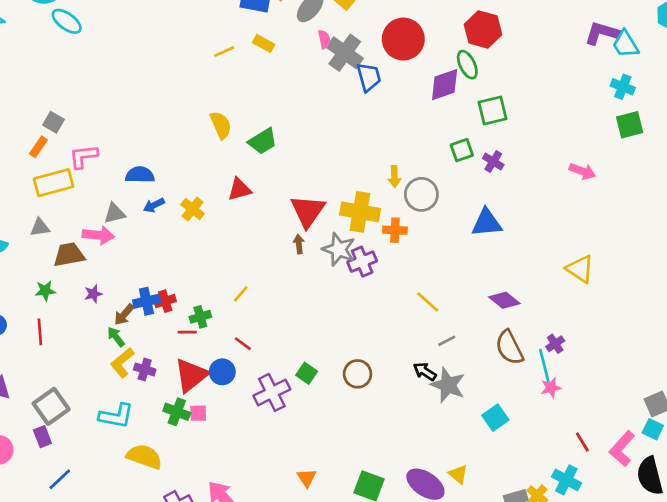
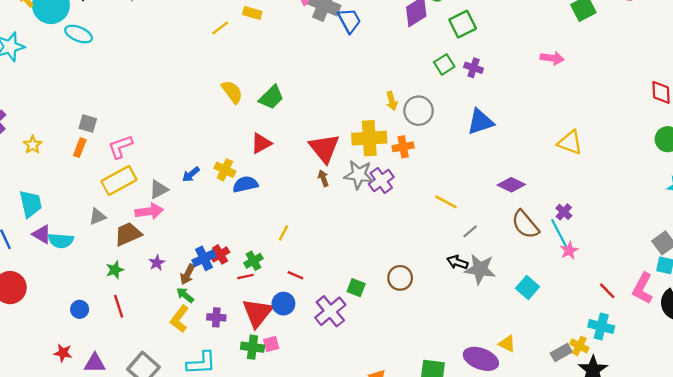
blue semicircle: (140, 175) -> (245, 184), moved
yellow rectangle: (54, 183) -> (119, 181), moved
yellow L-shape: (122, 363) -> (179, 319), moved

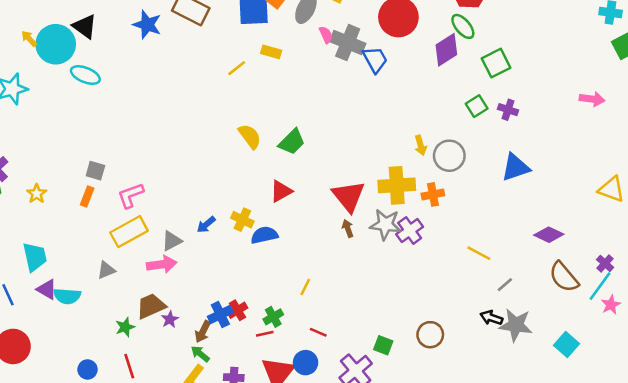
cyan line: (559, 233) -> (600, 286), turned 64
brown trapezoid: (128, 234) -> (151, 306), moved

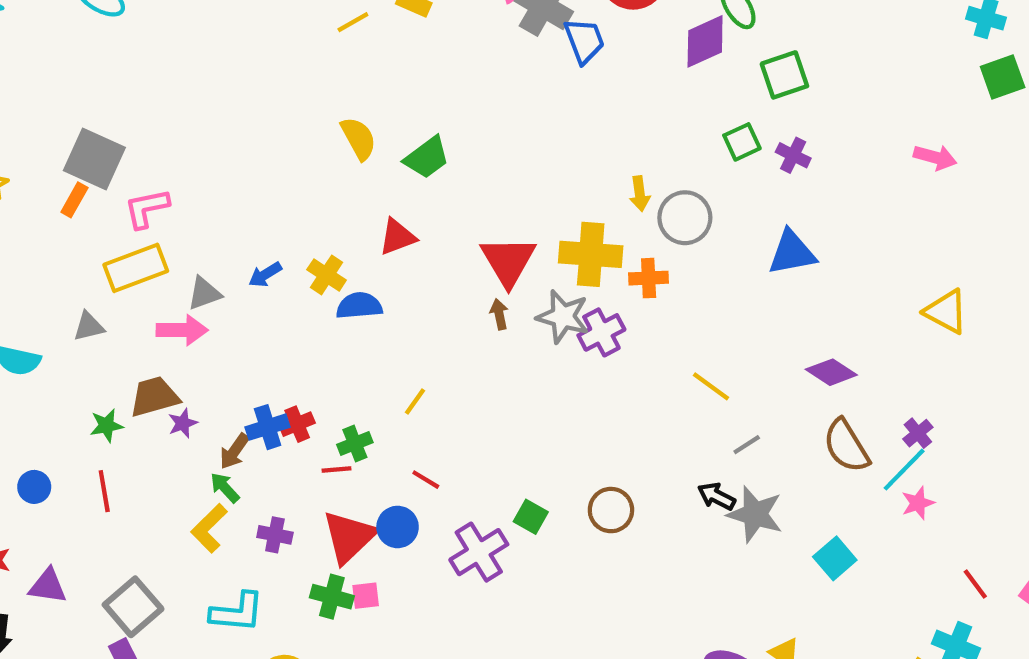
gray square: (95, 171) -> (94, 159), size x1.8

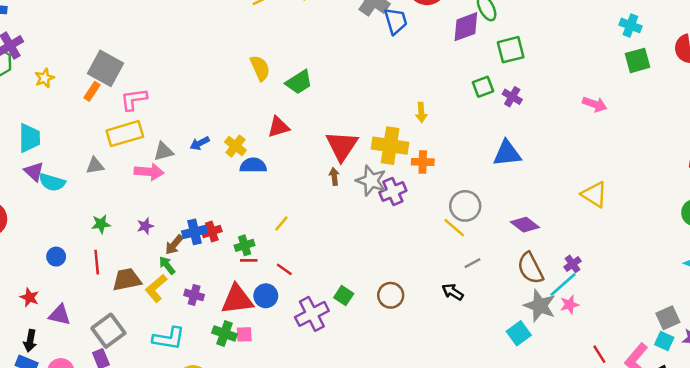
gray circle: (685, 218) -> (465, 206), moved
brown trapezoid: (154, 397) -> (127, 280), moved
red line: (337, 469) -> (249, 260), moved
gray star: (755, 514) -> (540, 306), moved
red triangle: (349, 537) -> (237, 299), turned 32

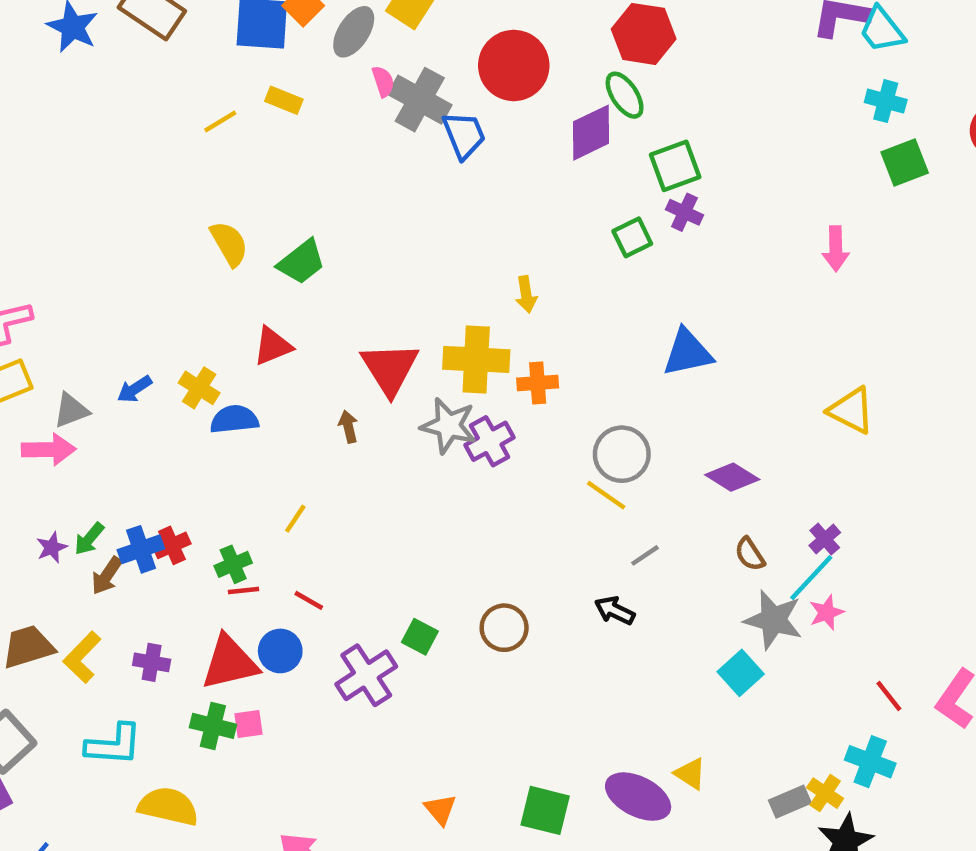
purple cross: (512, 97) -> (684, 212), moved
pink arrow: (595, 104) -> (836, 249), turned 75
brown arrow: (334, 176) -> (348, 427), moved
green arrow: (167, 265) -> (89, 539), moved, turned -96
brown semicircle: (530, 268) -> (750, 554), size x0.6

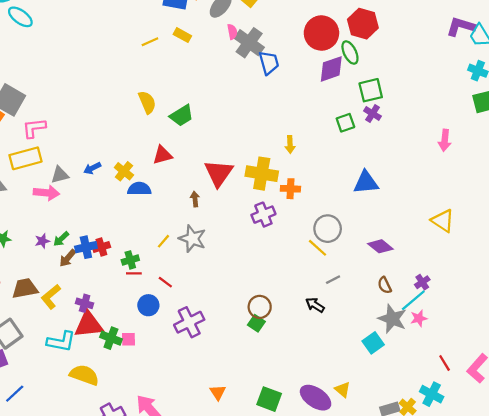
red circle: (514, 65) -> (321, 33), moved
gray star: (449, 426) -> (192, 239), moved
green square: (420, 637) -> (256, 323), moved
red triangle: (230, 663) -> (89, 325), moved

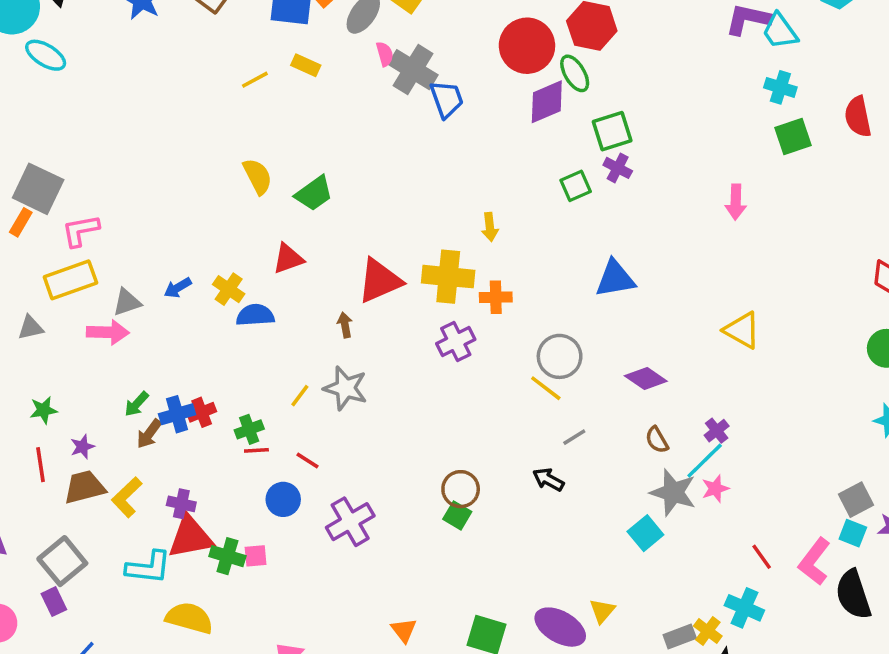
red triangle: (219, 173) -> (380, 281), turned 36
purple star: (42, 241) -> (82, 447), moved
yellow triangle: (343, 389) -> (602, 611), turned 35

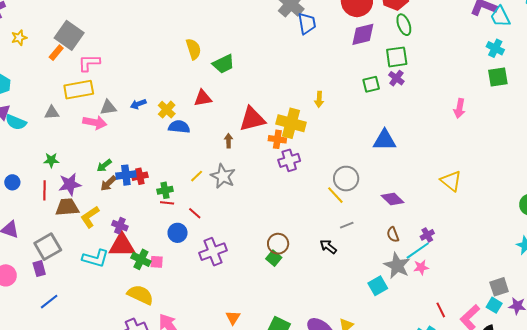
green ellipse: (575, 73) -> (404, 25), moved
orange cross: (496, 297) -> (277, 139), moved
purple star: (82, 447) -> (70, 184), size x1.6
yellow semicircle: (189, 618) -> (140, 295), moved

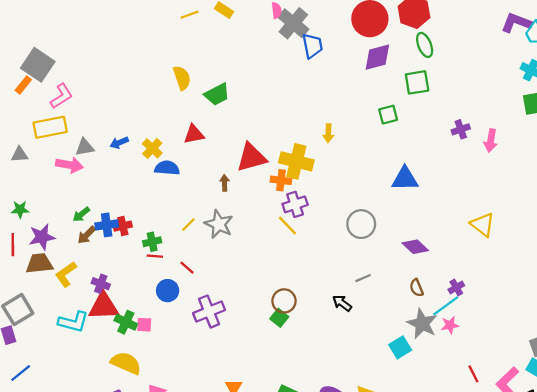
pink L-shape: (89, 63) -> (61, 96), turned 150
purple cross: (396, 78) -> (461, 129), moved, turned 35
yellow line: (335, 195) -> (287, 226), moved

